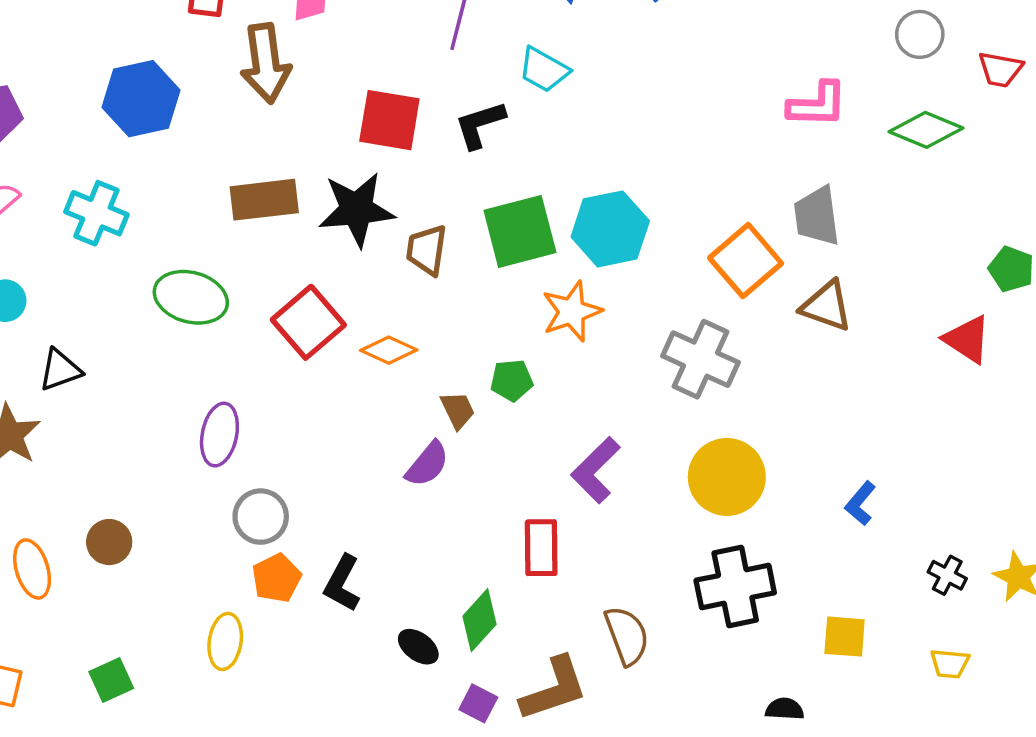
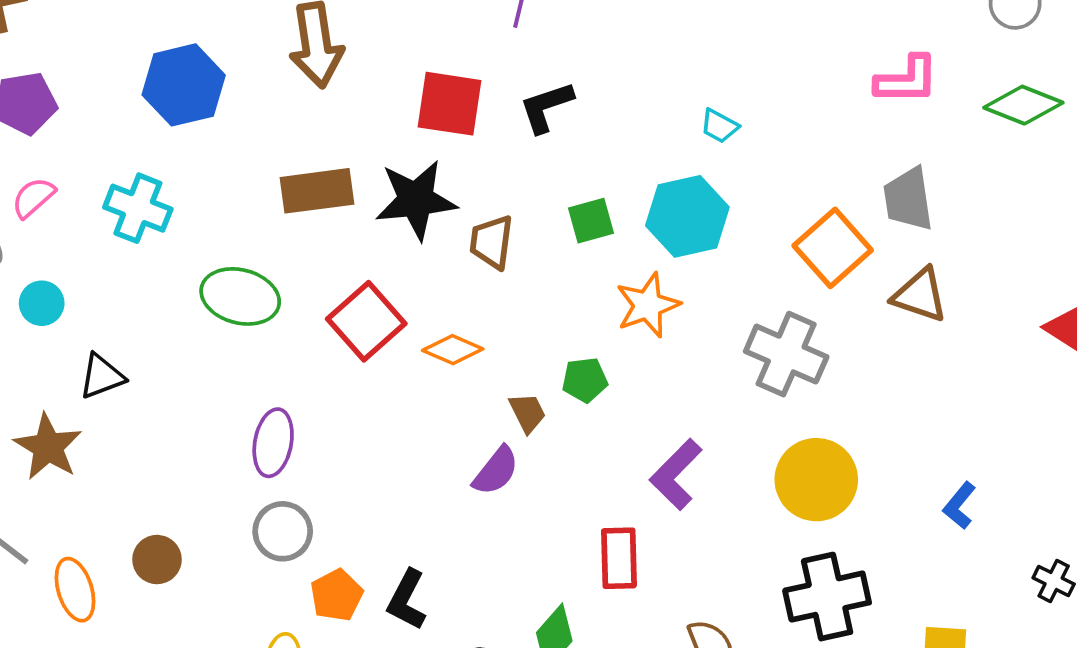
cyan trapezoid: (544, 70) -> (719, 126), moved, size x0.7
green square: (520, 231) -> (591, 221), size x0.6
gray circle: (261, 517) -> (283, 531), moved

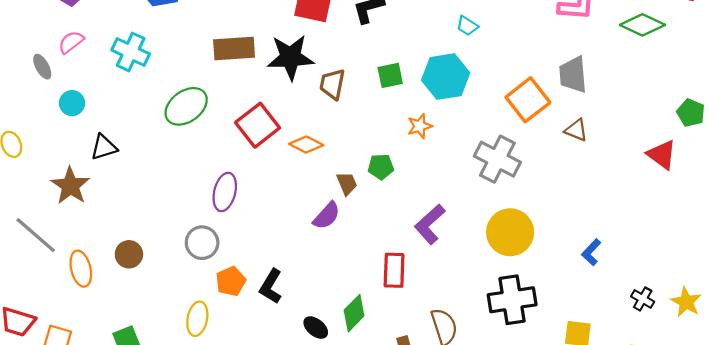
brown triangle: (920, 295) -> (576, 130), size x0.7
green ellipse: (240, 296) -> (186, 106), turned -54
orange star: (648, 305) -> (420, 126), size x0.7
purple ellipse: (273, 443) -> (225, 192), moved

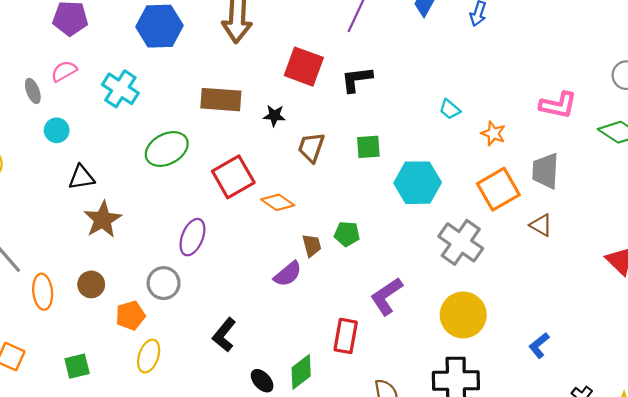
black star: (290, 57) -> (274, 116), size x0.5
cyan hexagon: (446, 77) -> (418, 183), moved
orange star: (420, 126) -> (493, 133), moved, turned 30
brown star: (70, 186) -> (103, 219), moved
orange pentagon: (231, 281) -> (130, 315), moved

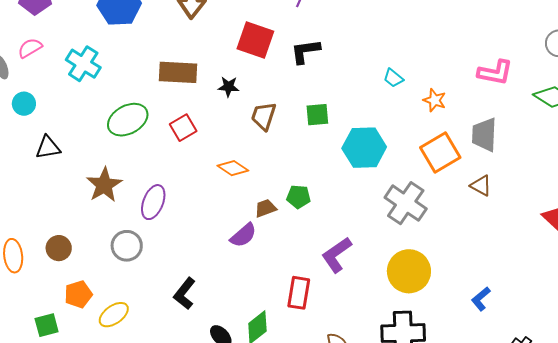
red square: (233, 177) -> (183, 128), moved, size x0.7
brown star: (103, 219) -> (104, 185), moved
brown trapezoid: (312, 245) -> (266, 208), turned -95
orange pentagon: (130, 315) -> (78, 294), moved
yellow ellipse: (149, 356) -> (114, 315), turned 36

